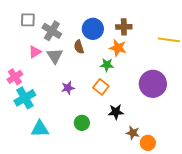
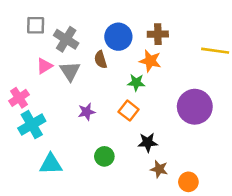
brown star: (133, 133) -> (159, 169), moved

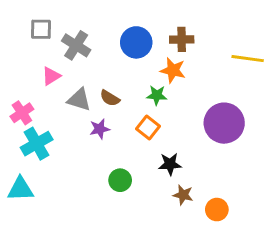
brown semicircle: (101, 60) -> (110, 98), moved, turned -42
gray triangle: (70, 71) -> (79, 100), moved, turned -40
cyan triangle: (51, 164) -> (20, 189), moved

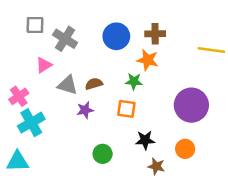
brown semicircle: (110, 98) -> (94, 84), turned 132
orange square: (148, 127) -> (126, 109), turned -30
orange circle: (217, 210) -> (185, 149), moved

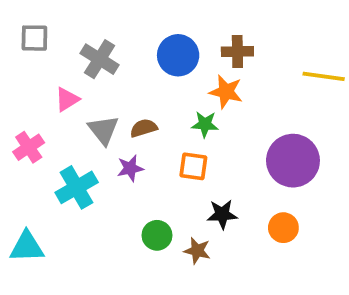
gray square: (35, 25) -> (34, 38), moved
gray triangle: (68, 85) -> (103, 130), turned 35
cyan cross: (31, 123) -> (77, 187), moved
brown star: (156, 166) -> (197, 251), moved

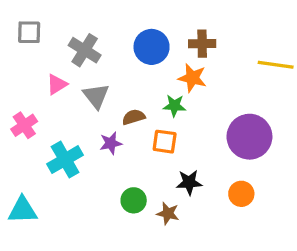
brown semicircle: (144, 128) -> (134, 117), moved
gray triangle: (103, 130) -> (96, 96), moved

